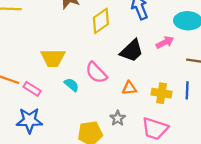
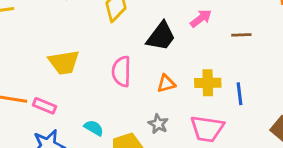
pink semicircle: (96, 73) -> (121, 71), turned 55
cyan semicircle: (72, 85) -> (94, 128), moved
blue line: (187, 90) -> (240, 94), moved

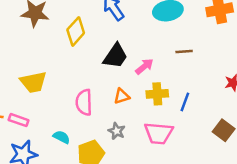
pink arrow: (201, 18) -> (144, 66), moved
pink semicircle: (121, 71) -> (84, 102), moved
blue line: (240, 94) -> (185, 102), turned 30

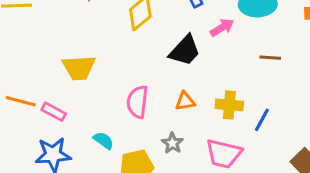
pink arrow: (144, 66) -> (222, 28), moved

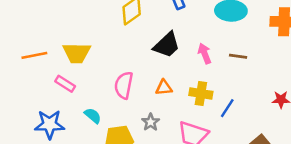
pink arrow: (222, 28) -> (205, 54), moved, turned -84
orange line: (21, 101) -> (34, 55), moved, turned -30
pink rectangle: (54, 112) -> (65, 84), moved

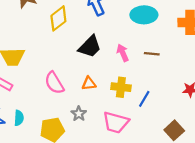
pink semicircle: (124, 85) -> (54, 83), turned -40
cyan semicircle: (93, 116) -> (19, 118), moved, turned 56

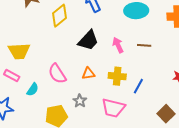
cyan semicircle: (19, 118) -> (33, 90), moved, turned 32

